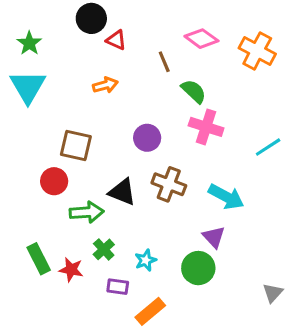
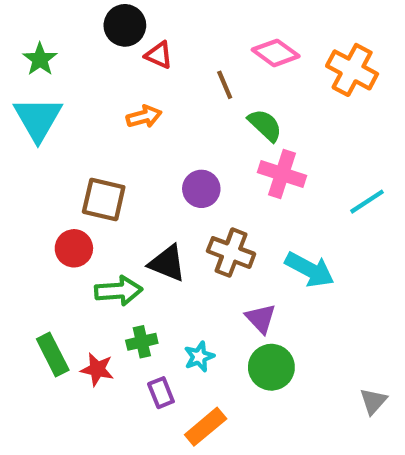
purple triangle: (214, 237) -> (261, 318), moved
green cross: (104, 249) -> (142, 342), turned 30
purple rectangle: (118, 287) -> (161, 393), turned 60

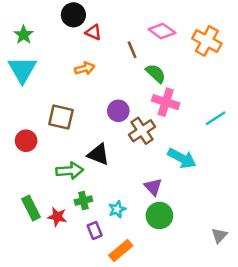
red circle: (74, 248) -> (26, 141), moved
brown cross: (231, 253) -> (142, 131), moved, turned 35

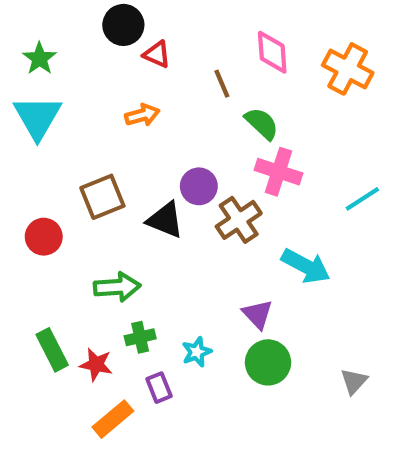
pink diamond: (162, 31) -> (272, 52), turned 50
brown square: (61, 117) -> (102, 197), turned -35
black triangle: (98, 154) -> (165, 220), moved
gray triangle: (219, 235) -> (354, 381), moved
orange rectangle: (121, 250) -> (113, 419), moved

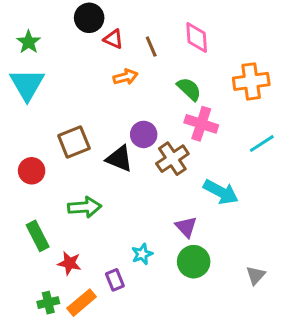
orange cross: (348, 69) -> (251, 81), moved, turned -36
brown line: (222, 84) -> (151, 47), moved
orange arrow: (142, 115) -> (125, 77), moved
green cross: (140, 337) -> (48, 303), moved
green rectangle: (52, 350) -> (38, 236), moved

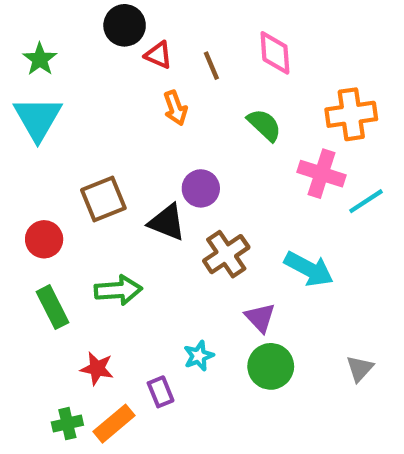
orange arrow: (125, 77) -> (175, 108), turned 85
pink cross: (201, 124) -> (322, 174), moved
brown cross: (172, 159) -> (226, 254), moved
green rectangle: (38, 236) -> (53, 307), moved
gray triangle: (256, 275) -> (360, 368), moved

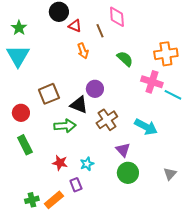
pink diamond: (275, 53) -> (117, 17), moved
cyan line: (366, 201) -> (173, 95), turned 60
green arrow: (118, 290) -> (65, 126), moved
cyan star: (199, 356) -> (87, 164), moved
red star: (97, 368) -> (60, 163), moved

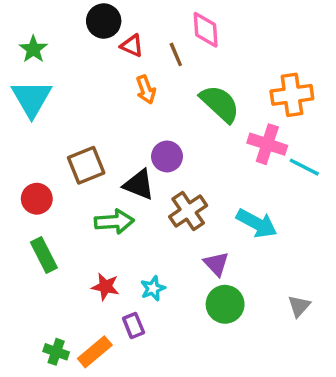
green semicircle: (125, 59) -> (220, 104), size x1.4
green cross: (32, 200) -> (56, 352), turned 32

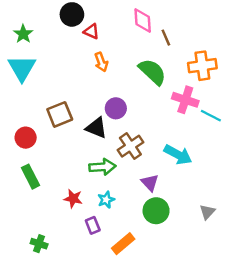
brown line: (176, 54) -> (166, 38), moved
green arrow: (114, 222) -> (102, 167), moved
orange rectangle: (95, 352) -> (123, 244), moved

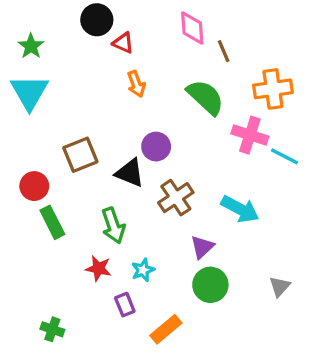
green arrow: (102, 167) -> (113, 226), moved, turned 75
green rectangle: (30, 177) -> (52, 222), moved
purple triangle: (150, 183) -> (202, 247), turned 30

